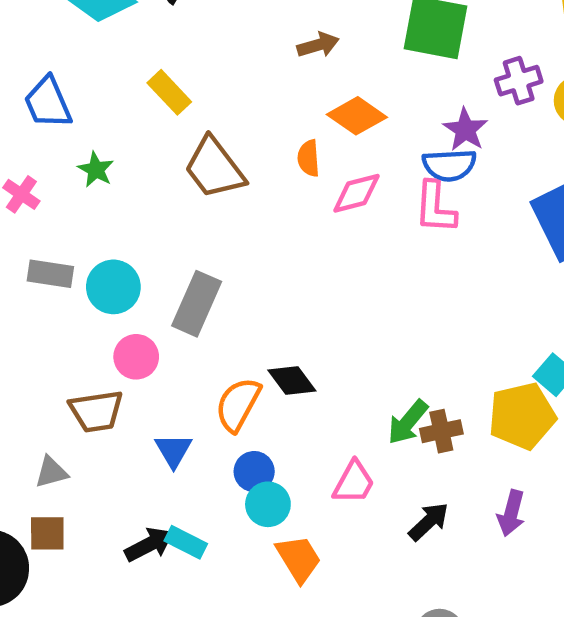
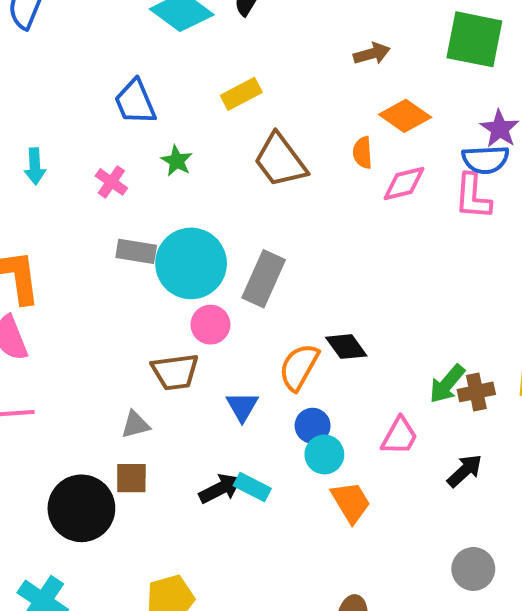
yellow rectangle: (169, 92) -> (241, 94), turned -75
cyan circle: (113, 287) -> (191, 263), size x1.5

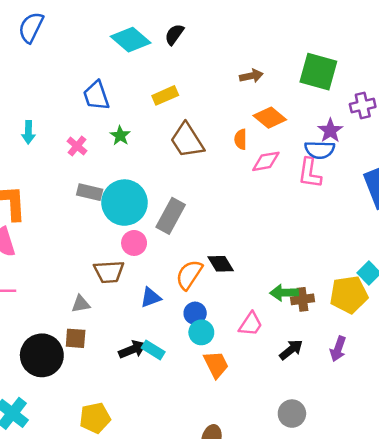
green arrow: (447, 384) -> (284, 293), turned 44
blue triangle: (242, 407) -> (151, 297), turned 35

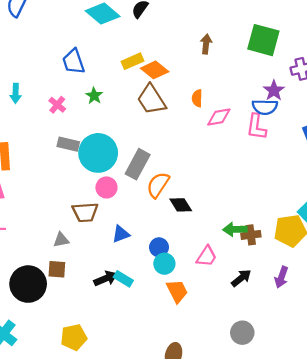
brown arrow: (251, 76) -> (206, 44), turned -72
orange diamond: (270, 118) -> (155, 70), moved
orange semicircle: (189, 275) -> (158, 185), moved

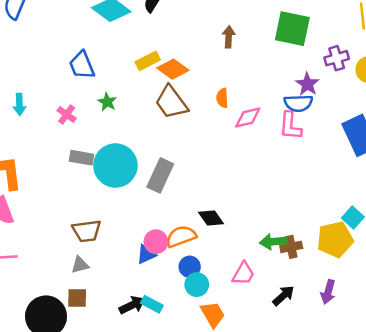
orange semicircle: (158, 185) -> (181, 236), moved, turned 40
pink circle: (106, 187) -> (156, 242), moved
brown trapezoid: (85, 212) -> (86, 231), moved

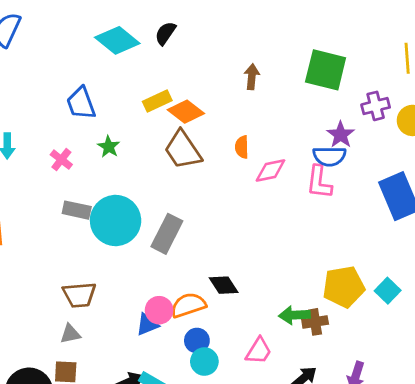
yellow pentagon: (335, 239) -> (344, 287), moved

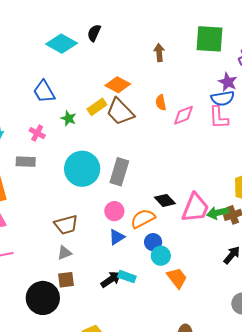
yellow rectangle: (157, 101) -> (97, 107), moved
gray rectangle: (77, 210) -> (26, 162), moved
pink circle: (159, 310) -> (114, 211), moved
pink trapezoid: (259, 351) -> (195, 208), moved, size x1.5

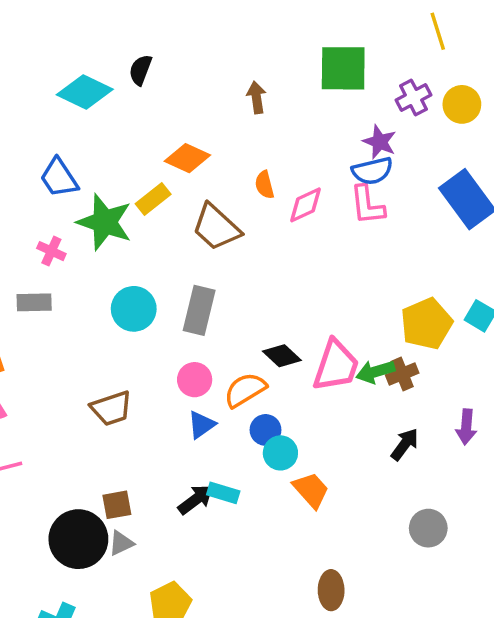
brown trapezoid: (120, 112) -> (216, 227), moved
green star: (68, 118) -> (105, 222), size x2.0
cyan circle: (82, 169) -> (134, 309), size x0.7
gray triangle: (65, 253) -> (121, 543), moved

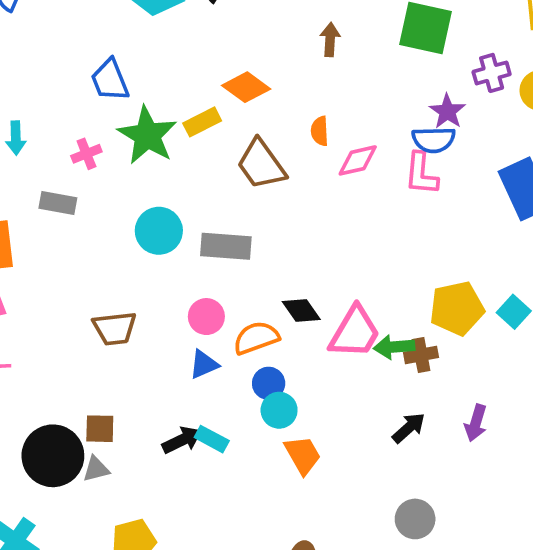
pink cross: (51, 251) -> (86, 154), turned 32
gray rectangle: (199, 310) -> (226, 246), turned 69

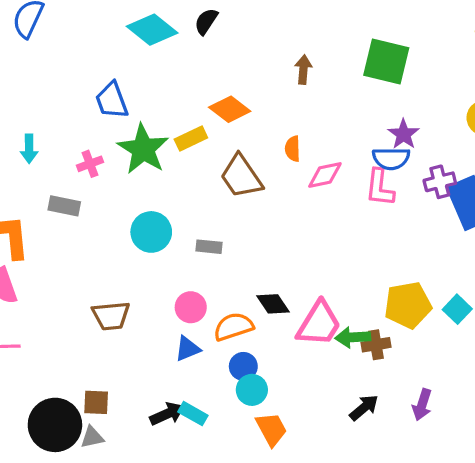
purple cross: (492, 73) -> (440, 182), moved
gray rectangle: (226, 246) -> (209, 247), size x0.6

